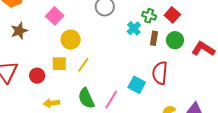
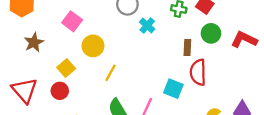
cyan cross: (134, 28) -> (147, 26), moved
brown rectangle: (154, 38) -> (187, 47), moved
yellow square: (59, 64) -> (66, 68), moved, turned -35

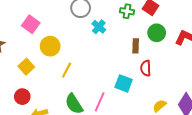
red semicircle: (198, 72) -> (146, 68), size x0.7
red circle: (60, 91) -> (22, 97), moved

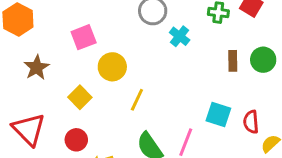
pink square: (31, 24) -> (84, 37), turned 36
green circle: (157, 33) -> (263, 60), moved
red semicircle: (146, 68) -> (251, 122), moved

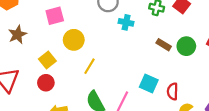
cyan cross: (180, 36) -> (126, 22), turned -32
brown rectangle: (233, 61) -> (164, 45), turned -64
red circle: (76, 140) -> (46, 83), moved

